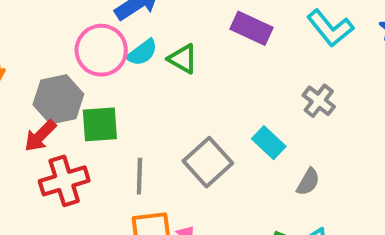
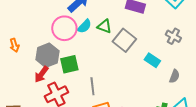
gray square: (208, 162) -> (124, 40), moved

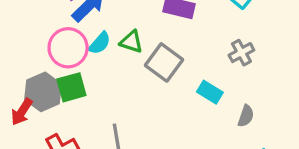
gray cross: (173, 36) -> (241, 53), turned 35
green square: (69, 64) -> (71, 87), moved
red arrow: (41, 74) -> (22, 112), moved

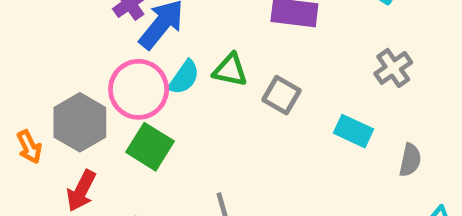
gray square: (164, 62) -> (282, 95), size x0.7
green square: (71, 87) -> (150, 147), turned -36
gray hexagon: (43, 92) -> (80, 122), moved

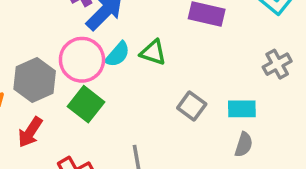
gray square: (282, 95) -> (192, 106), moved
cyan rectangle: (353, 131) -> (242, 109), turned -32
gray semicircle: (410, 160) -> (244, 145), moved

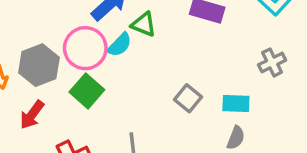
green triangle: (153, 53) -> (144, 24), moved

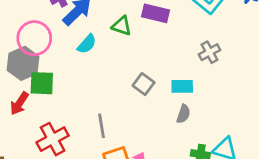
green triangle: (144, 24) -> (122, 26), moved
pink circle: (85, 48) -> (34, 38), moved
green square: (87, 91) -> (42, 83), moved, turned -36

